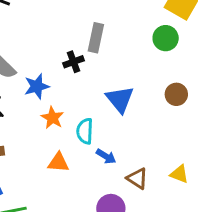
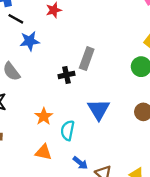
blue star: (37, 86) -> (30, 41), moved
blue arrow: (106, 156) -> (80, 163), moved

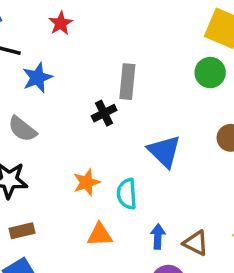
orange star: (44, 116) -> (87, 182), turned 30
blue arrow: (80, 163) -> (158, 236), turned -112

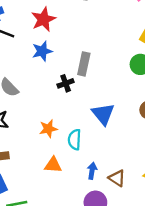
red star: (61, 23) -> (43, 19), size x1.5
blue star: (37, 78) -> (42, 51), moved

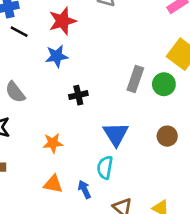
gray rectangle: (84, 64) -> (135, 79), moved
cyan semicircle: (75, 140) -> (105, 168), moved
blue arrow: (92, 171) -> (84, 189), moved, turned -42

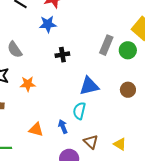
blue triangle: (116, 134) -> (89, 86), turned 45
orange star: (53, 143) -> (28, 84), moved
orange triangle: (53, 184) -> (36, 130), moved

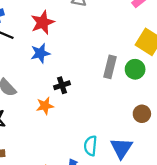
orange star: (28, 84) -> (45, 106), moved
blue triangle: (89, 86) -> (121, 148), moved, turned -35

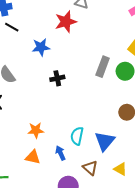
red star: (43, 22) -> (66, 22), moved
orange star: (45, 106) -> (36, 130), moved

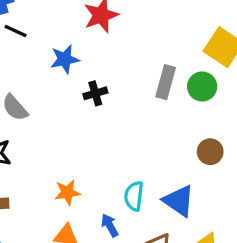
black cross: (57, 78) -> (95, 93), moved
blue triangle: (105, 141) -> (179, 201), turned -30

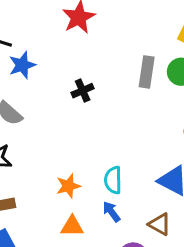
blue star: (65, 59) -> (22, 65), moved
cyan semicircle: (134, 196) -> (113, 180), moved

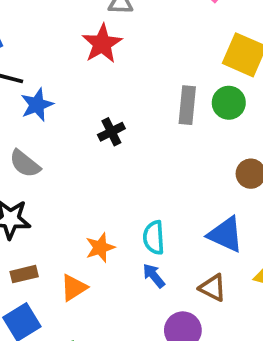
orange triangle: (72, 226) -> (74, 288), moved, turned -30

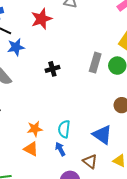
red star: (102, 44) -> (41, 19), moved
orange triangle: (74, 288) -> (31, 149), moved, turned 49

